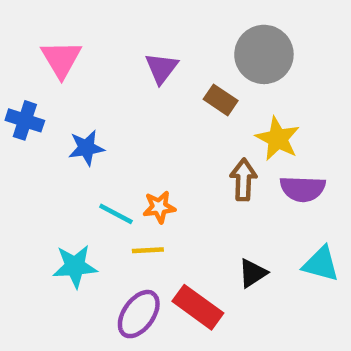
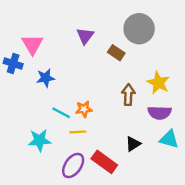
pink triangle: (61, 59) -> (32, 44), moved
yellow star: (278, 139) -> (158, 83), moved
purple semicircle: (303, 189) -> (159, 113), moved

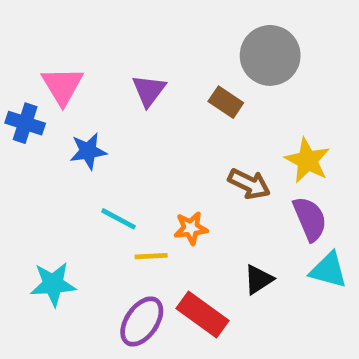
purple triangle: (85, 36) -> (149, 90), moved
brown arrow: (128, 95) -> (249, 184), turned 114
orange star: (84, 109) -> (191, 228), moved
purple semicircle: (159, 113) -> (310, 219), turned -115
cyan star: (40, 140) -> (53, 284), moved

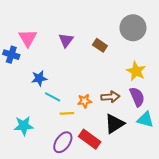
gray circle: (270, 55) -> (133, 28), moved
blue star: (88, 151) -> (39, 78), moved
brown arrow: (249, 184) -> (110, 97), moved, turned -30
black triangle: (258, 279) -> (114, 124), size x1.5

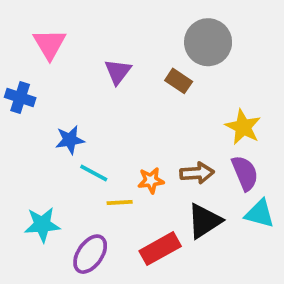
gray circle: (133, 28) -> (208, 42), moved
pink triangle: (28, 38) -> (50, 44), moved
red rectangle: (90, 139) -> (160, 249), turned -65
purple ellipse: (63, 142) -> (90, 254), moved

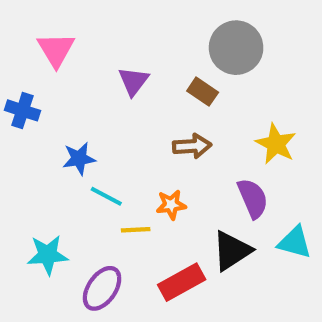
brown arrow: (197, 173) -> (192, 146), moved
purple semicircle: (245, 173) -> (253, 198), moved

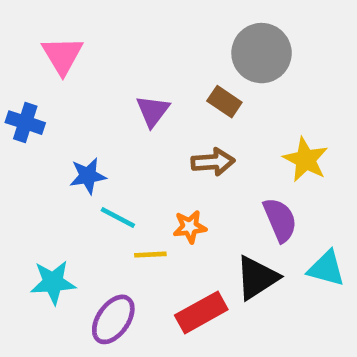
purple triangle: (133, 81) -> (153, 111), moved

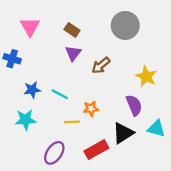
brown rectangle: (224, 102) -> (72, 30), moved
brown arrow: (213, 162) -> (101, 65), moved, turned 144
blue star: (88, 176) -> (32, 90), moved
cyan line: (118, 218) -> (60, 94), moved
cyan star: (53, 282) -> (25, 120), moved

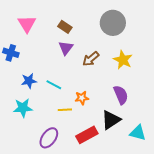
yellow star: (146, 76) -> (123, 60), moved
cyan triangle: (156, 129) -> (138, 133), moved

